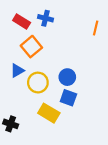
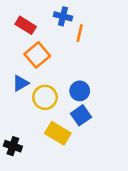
blue cross: (46, 18) -> (63, 16), moved
orange line: (96, 28) -> (80, 33), moved
blue square: (68, 98) -> (81, 115), turned 35

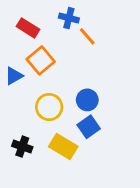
orange line: (80, 33) -> (87, 36), turned -54
blue triangle: (21, 83) -> (14, 76), moved
black cross: (13, 146) -> (22, 147), moved

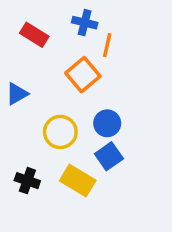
orange line: (87, 36) -> (107, 45), turned 54
orange square: (41, 60) -> (83, 75), moved

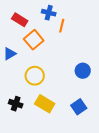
orange square: (83, 75) -> (34, 40), moved
blue circle: (107, 123) -> (83, 71), moved
blue square: (109, 156) -> (79, 107), moved

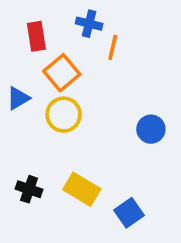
red rectangle: (20, 20) -> (36, 36), turned 49
yellow circle: (35, 76) -> (64, 115), moved
blue square: (79, 107) -> (129, 213), moved

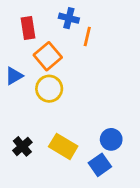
blue circle: (151, 129) -> (111, 139), moved
black cross: (29, 189) -> (22, 146), turned 30

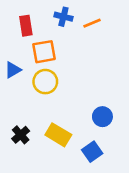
orange line: (87, 36) -> (92, 23), moved, turned 54
orange square: (48, 56) -> (44, 52), turned 30
blue circle: (111, 139) -> (102, 117), moved

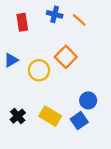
orange line: (92, 23) -> (79, 20), turned 64
orange square: (44, 52) -> (66, 57), moved, turned -35
blue square: (92, 152) -> (79, 121), moved

